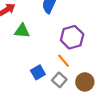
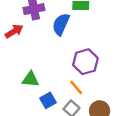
green triangle: (22, 31) -> (30, 79), moved

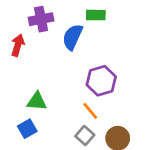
red arrow: (14, 31) -> (18, 45), turned -42
blue square: (48, 100) -> (27, 129), moved

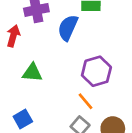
green triangle: (37, 101) -> (32, 73), moved

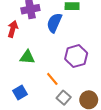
orange line: (86, 101) -> (52, 79), moved

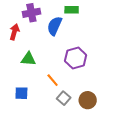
blue square: (20, 93) -> (21, 93), turned 32

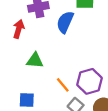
purple hexagon: (76, 58) -> (90, 81), moved

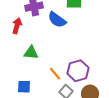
blue semicircle: (65, 22) -> (57, 20), turned -78

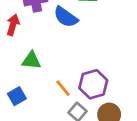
blue square: (24, 87) -> (17, 96), moved, turned -32

